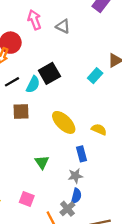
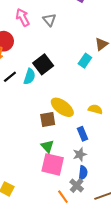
gray triangle: (63, 26) -> (49, 20), turned 32
brown square: (21, 111) -> (48, 120), moved
pink square: (27, 199) -> (53, 164), moved, size x1.6

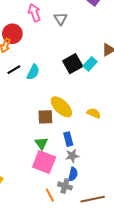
black square: (43, 64) -> (73, 64), moved
blue rectangle: (83, 134) -> (68, 139), moved
gray cross: (77, 185) -> (65, 186), turned -32

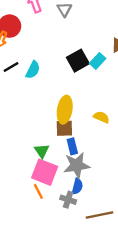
yellow ellipse: (61, 107) -> (65, 110), turned 55
brown square: (45, 117) -> (64, 128), moved
gray star: (72, 156) -> (77, 165), size x1.6
orange line: (50, 195) -> (38, 191), moved

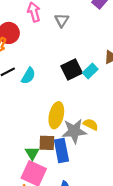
brown square: (64, 128) -> (47, 143), moved
blue rectangle: (72, 146) -> (61, 150), size x1.5
gray star: (77, 165) -> (74, 131), moved

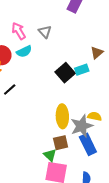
cyan rectangle: (90, 71) -> (82, 70), turned 40
cyan semicircle: (28, 76) -> (24, 51), moved, turned 49
blue rectangle: (61, 150) -> (88, 144), moved

